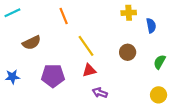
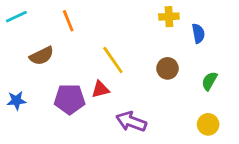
orange line: (64, 16) -> (68, 21), moved
red triangle: (89, 70) -> (100, 89), moved
purple arrow: (100, 93) -> (131, 122), size x1.5

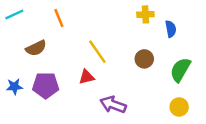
green semicircle: (209, 81) -> (180, 70), size x1.5
purple pentagon: (70, 99) -> (46, 85), moved

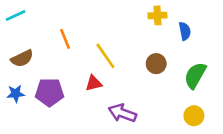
orange line: (59, 18) -> (65, 39), moved
brown semicircle: (36, 48) -> (22, 58), moved

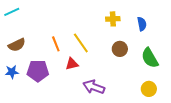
yellow cross: (157, 15) -> (113, 19), moved
orange line: (65, 39) -> (56, 44), moved
green semicircle: (195, 75) -> (150, 58), turned -60

